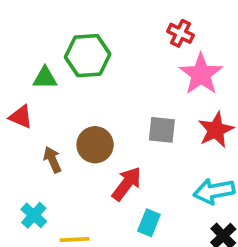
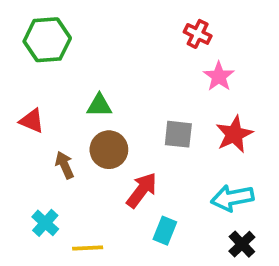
green hexagon: (88, 56) -> (47, 40), moved
pink star: (201, 74) -> (219, 76), size x0.7
green triangle: (45, 78) -> (99, 105), moved

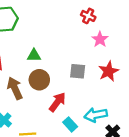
brown arrow: (65, 165) -> (15, 88), size x1.5
cyan arrow: (232, 198) -> (96, 115), moved
cyan rectangle: (165, 231) -> (70, 124), turned -64

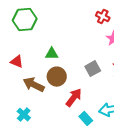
gray square: (78, 71) -> (93, 69), turned -35
brown arrow: (15, 88) -> (34, 85), turned -40

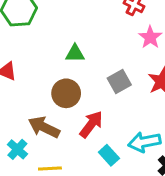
green triangle: (52, 54) -> (75, 53), moved
brown arrow: (34, 85) -> (44, 127), moved

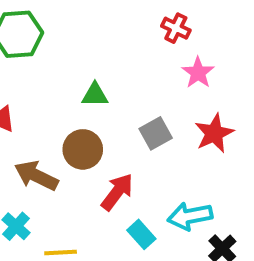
brown arrow: (44, 127) -> (36, 176), moved

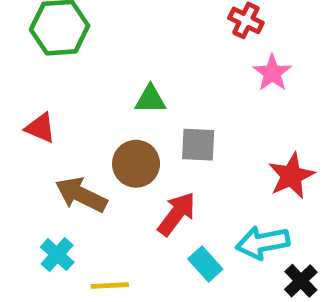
gray square: (156, 133) -> (198, 145), moved, turned 32
red star: (214, 133) -> (291, 176), moved

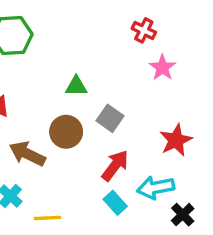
gray square: (198, 145) -> (110, 118), turned 32
red arrow: (177, 214) -> (115, 166), moved

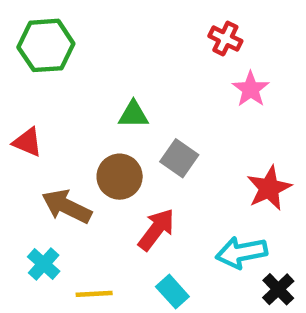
red arrow: (115, 166) -> (156, 229), moved
cyan rectangle: (115, 203) -> (172, 292), moved

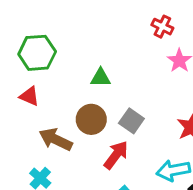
green hexagon: (46, 45) -> (37, 53), moved
gray square: (179, 158) -> (131, 121), moved

